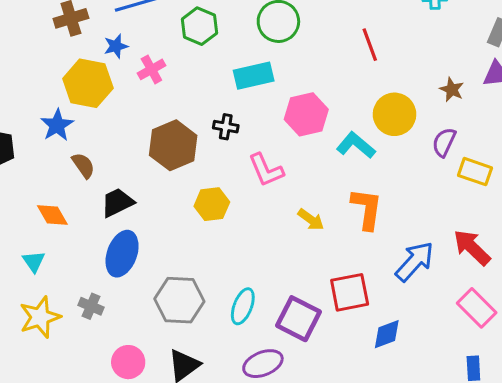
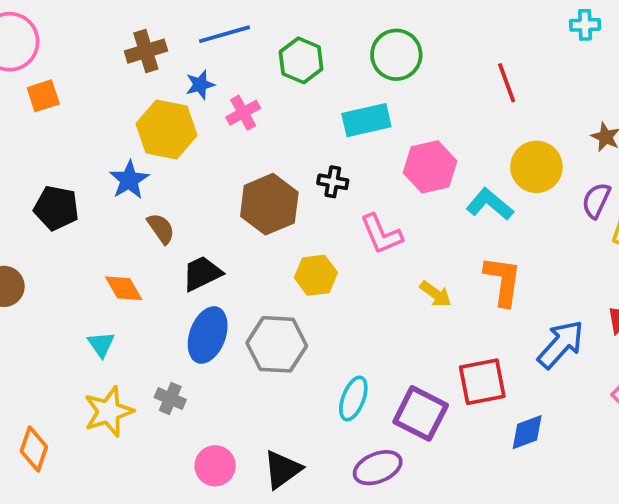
gray hexagon: (179, 300) -> (277, 344), moved

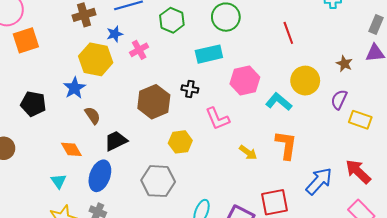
orange square: (43, 96) -> (26, 40), size x1.4
blue ellipse: (208, 335) -> (100, 176), moved

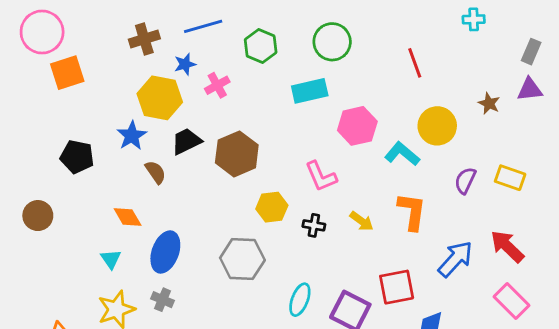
black cross: (190, 89) -> (314, 225), moved
purple semicircle: (339, 100) -> (465, 181), moved
black trapezoid: (116, 141) -> (186, 141), moved

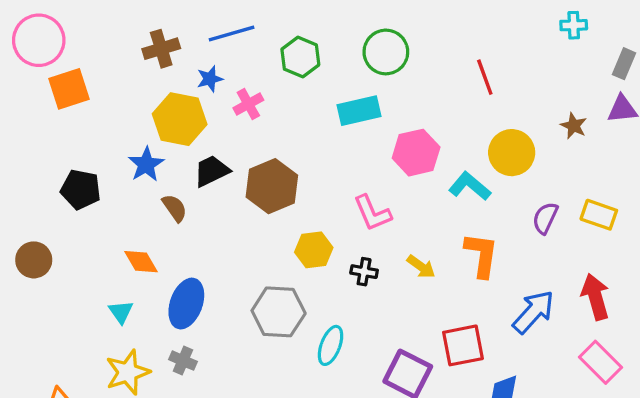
cyan cross: (474, 19) -> (574, 25), moved
red arrow: (507, 246) -> (595, 297), turned 30
cyan ellipse: (300, 300) -> (331, 345), moved

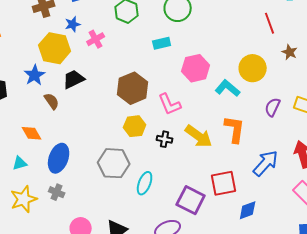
red line: (485, 77) -> (270, 23), moved
cyan rectangle: (359, 111) -> (162, 43), size x0.7
brown hexagon: (272, 186) -> (133, 88), moved
yellow arrow: (421, 267) -> (199, 136), size x1.6
cyan triangle: (121, 312) -> (20, 163), turned 49

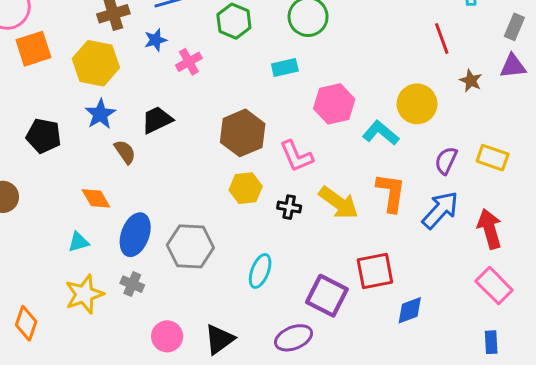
yellow hexagon: (55, 48) -> (96, 63), moved
gray hexagon: (114, 163) -> (190, 246), moved
blue arrow: (266, 163) -> (440, 210), moved

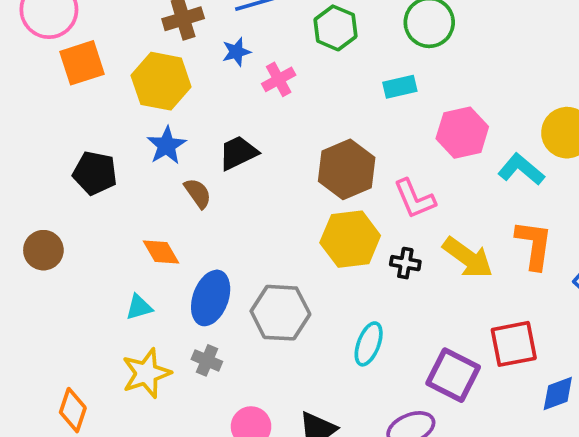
yellow hexagon: (246, 188) -> (350, 239), size x1.4

